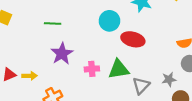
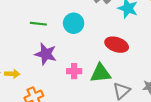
cyan circle: (109, 21) -> (74, 23), moved
purple star: (62, 54) -> (46, 54), turned -30

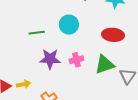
pink cross: (74, 71) -> (76, 60), moved

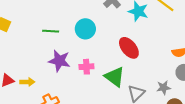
red ellipse: (113, 35) -> (129, 48), turned 35
green triangle: (105, 65) -> (115, 77), turned 45

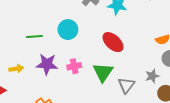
green triangle: (115, 77) -> (103, 72), turned 35
yellow arrow: (27, 82) -> (16, 69), moved

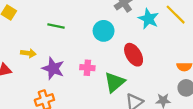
cyan circle: (68, 30) -> (104, 31), moved
purple star: (47, 64) -> (53, 68), moved

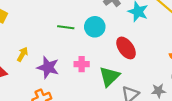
green line: (56, 26) -> (66, 27), moved
yellow arrow: (28, 53) -> (22, 54), turned -64

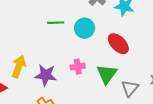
green line: (66, 27) -> (56, 23), moved
yellow arrow: (22, 54) -> (19, 66), size x1.5

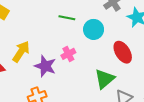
pink cross: (78, 67) -> (68, 54), moved, turned -32

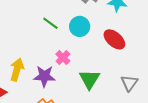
green line: (67, 18) -> (50, 23), turned 42
green triangle: (105, 79) -> (89, 79), moved

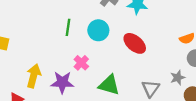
green line: (50, 23) -> (68, 27), turned 63
green triangle: (89, 79) -> (109, 85), turned -45

